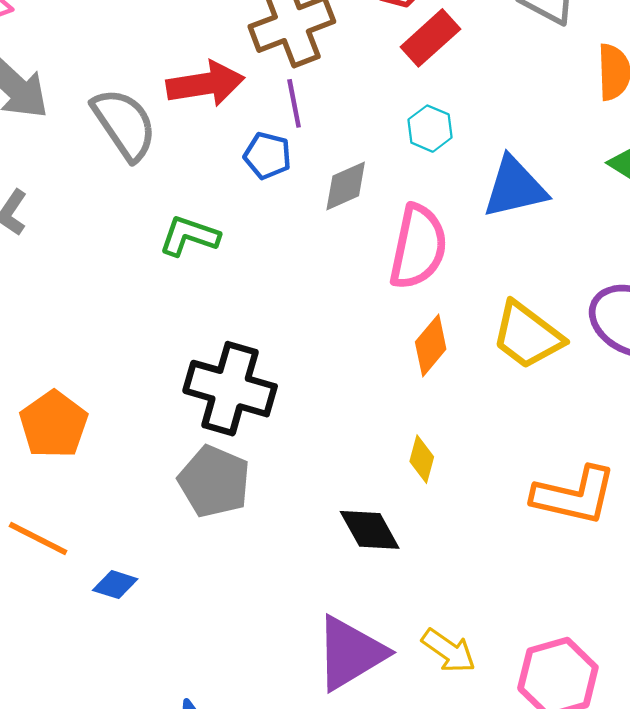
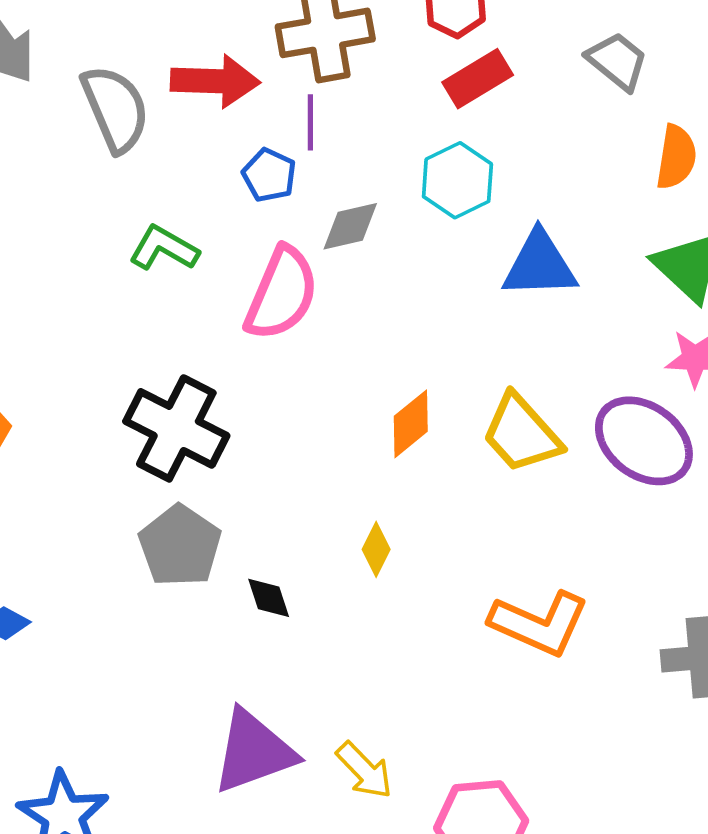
cyan hexagon: (430, 129) -> (457, 180), size x1.4
pink semicircle: (418, 247) -> (282, 294), moved
gray pentagon: (214, 481) -> (180, 546), moved
black diamond: (370, 530) -> (269, 598), moved, size x0.7

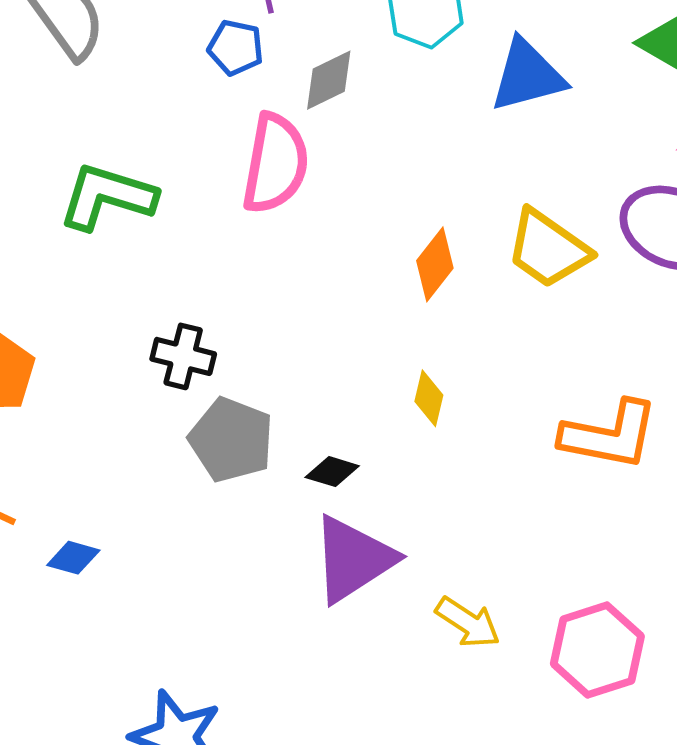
green L-shape: (164, 248) -> (107, 197), moved, size x1.4
black cross: (176, 428) -> (183, 356), moved, size x0.6
black diamond: (269, 598) -> (332, 472), turned -42
purple triangle: (254, 752) -> (353, 559), moved

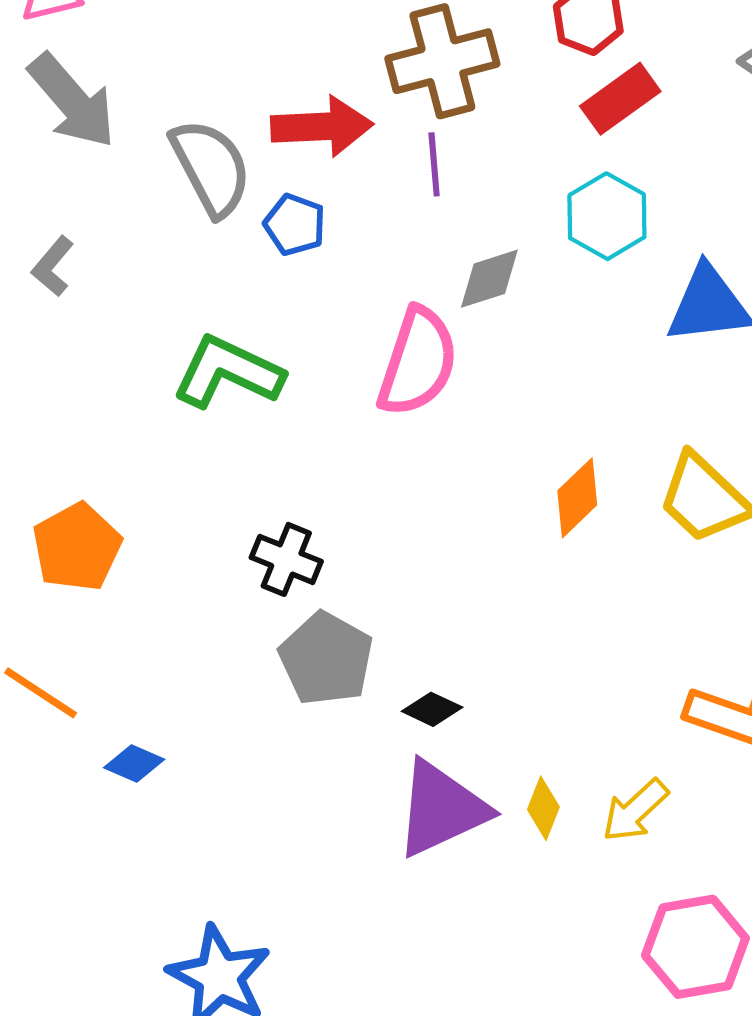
blue pentagon: (236, 48) -> (295, 225), moved
yellow diamond: (429, 398) -> (543, 808), moved
yellow arrow: (468, 622) -> (635, 810), moved, turned 96

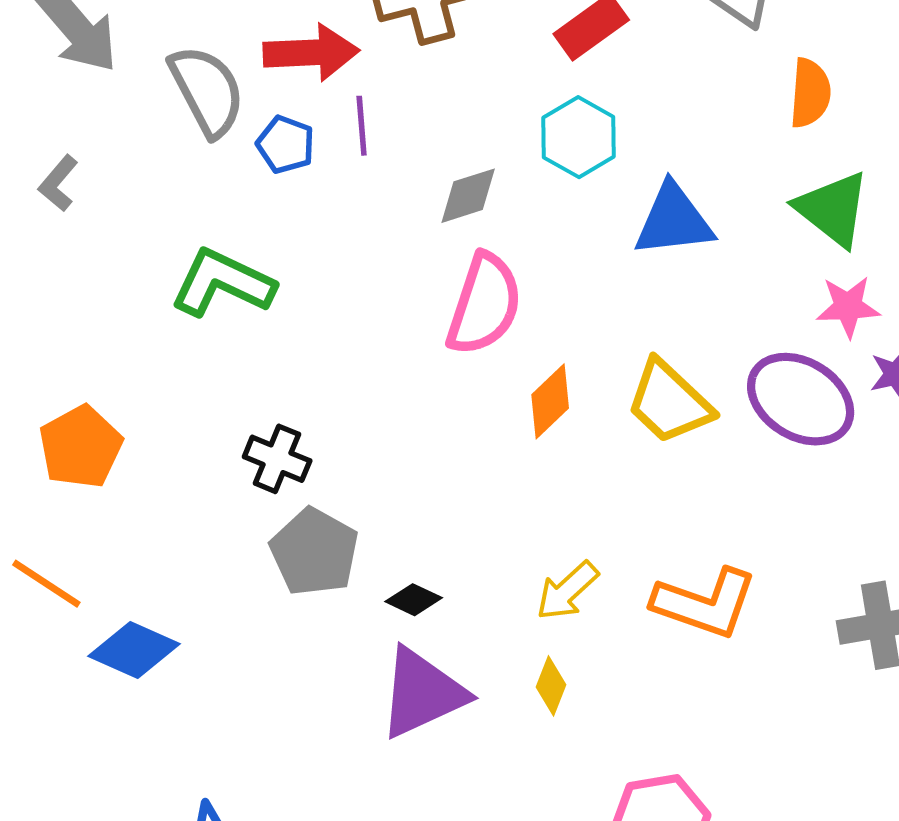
purple line: (434, 164) -> (362, 126), moved
pink semicircle: (418, 362) -> (484, 304), moved
blue diamond: (134, 763) -> (134, 650), size x1.6
yellow diamond: (543, 808) -> (551, 686), moved
yellow arrow: (635, 810) -> (567, 591), moved

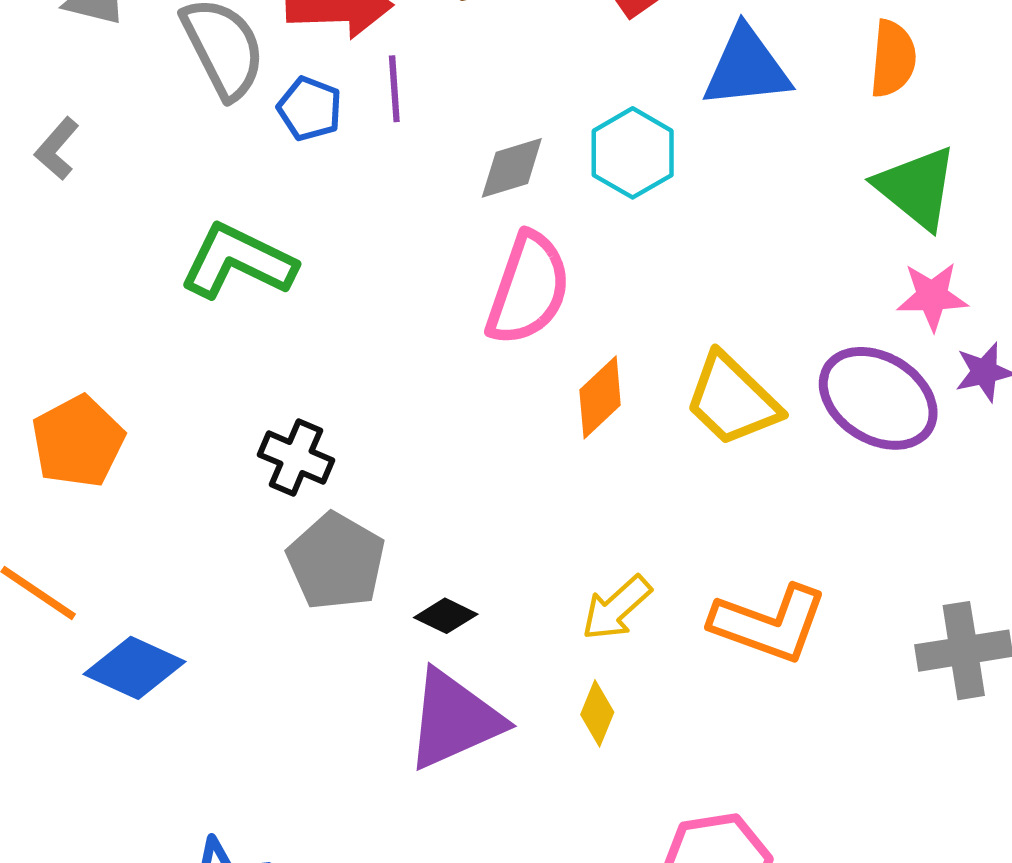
cyan hexagon: (579, 137) -> (633, 153), moved
blue triangle: (674, 220) -> (747, 68), moved

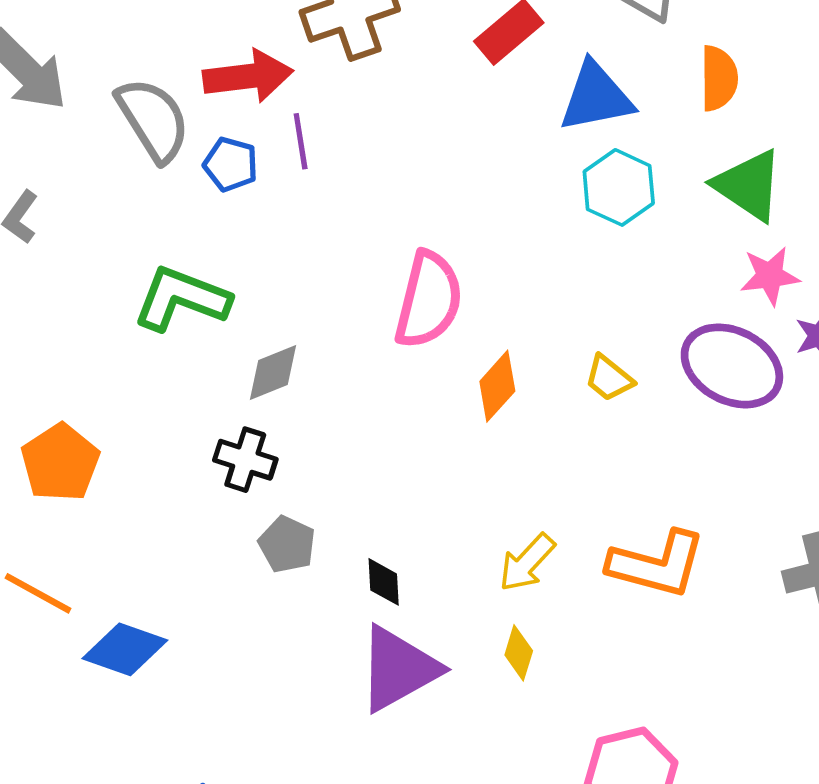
cyan hexagon: (633, 153) -> (619, 187), moved
gray diamond: (512, 168) -> (273, 372), moved
yellow trapezoid: (732, 400) -> (609, 378), size x0.6
gray pentagon: (336, 561) -> (287, 544), size x0.7
black diamond: (446, 616) -> (384, 582), turned 66

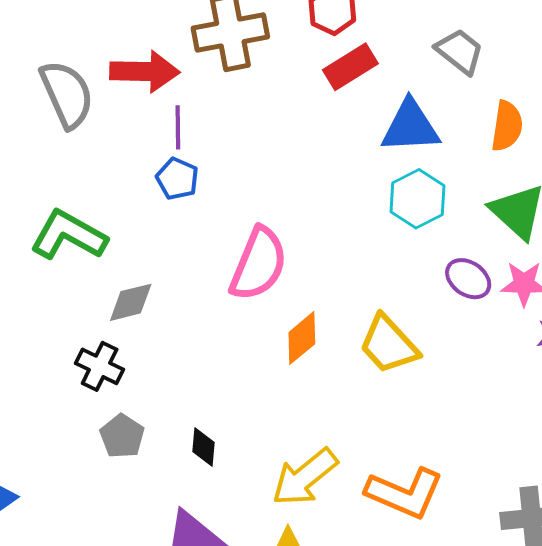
blue pentagon: (231, 164) -> (177, 179), moved
purple ellipse: (732, 366) -> (468, 279), moved, size x0.6
yellow trapezoid: (609, 378) -> (389, 344), size x1.6
yellow arrow: (527, 563) -> (305, 477), size x1.4
black diamond: (384, 582) -> (203, 447), moved

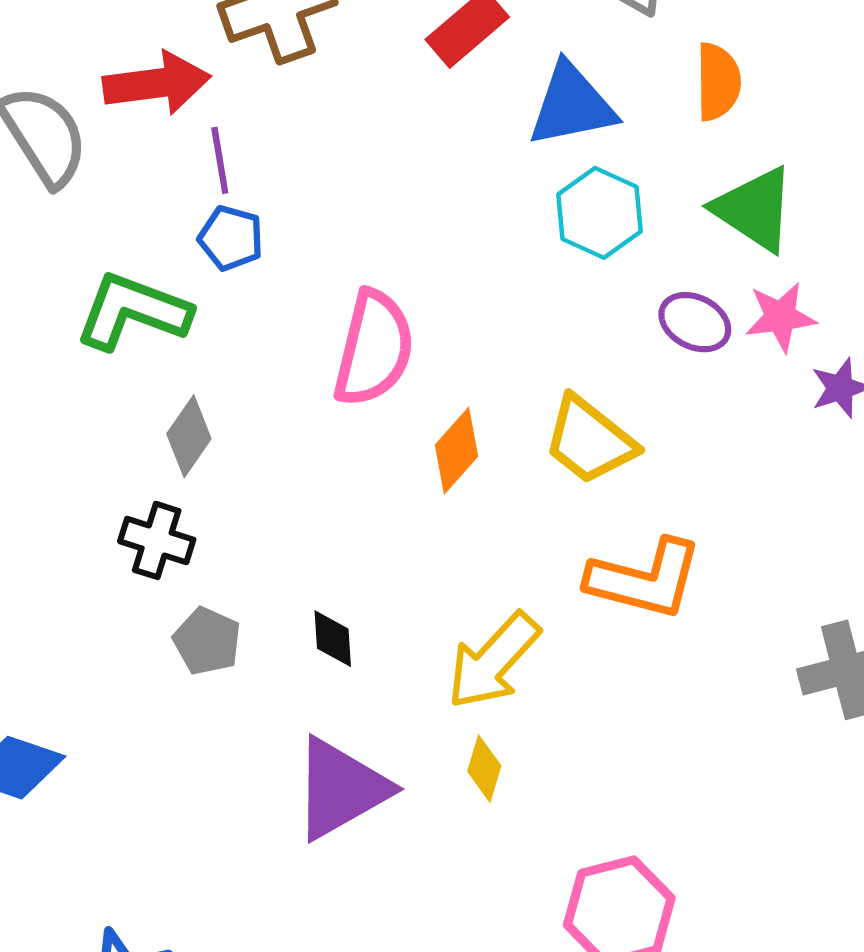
green L-shape: (69, 235) -> (133, 311), moved
gray diamond: (131, 302) -> (189, 436), turned -33
orange L-shape: (405, 493) -> (645, 579), moved

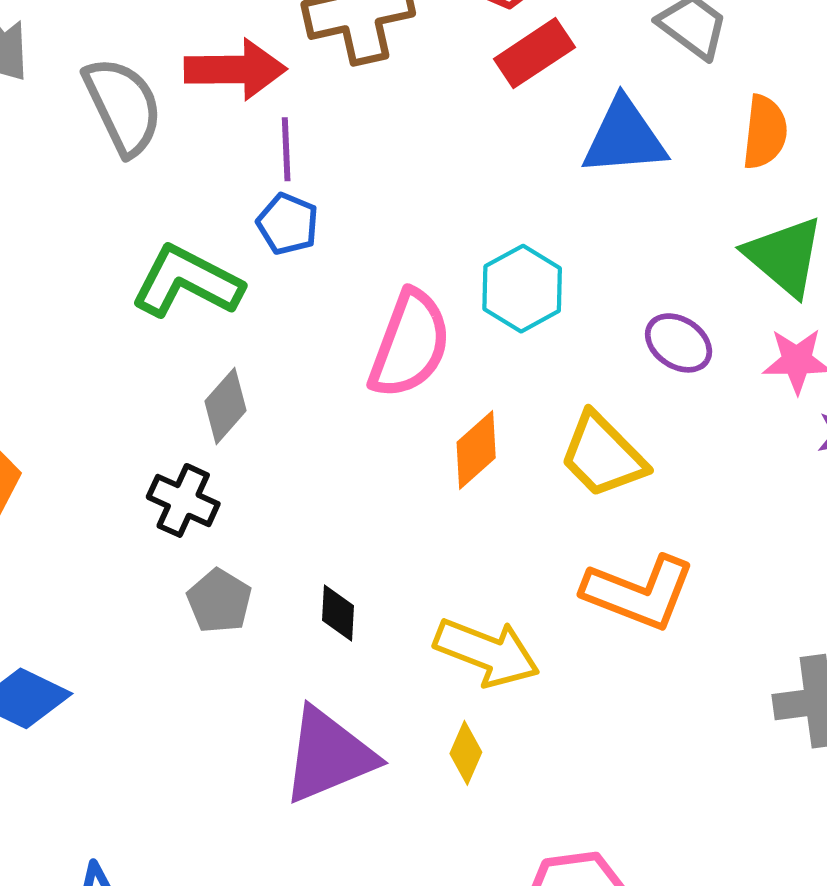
cyan hexagon: (600, 213) -> (522, 289), moved
purple ellipse: (695, 322) -> (679, 343), moved
yellow arrow: (493, 661) -> (487, 652), turned -118

